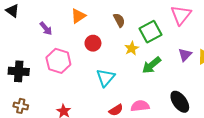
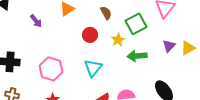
red circle: (93, 43) -> (90, 35), moved
pink hexagon: (58, 61) -> (51, 69), moved
green arrow: (152, 65) -> (137, 56), turned 36

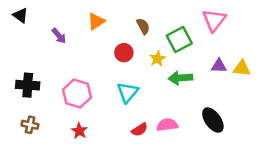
purple triangle: (169, 46) -> (219, 66), turned 48
yellow triangle: (188, 48) -> (242, 68), turned 35

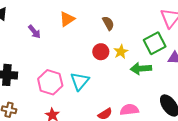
green square: (179, 39) -> (155, 43), moved
red circle: (124, 53) -> (101, 52), moved
cyan triangle: (127, 92) -> (80, 81), moved

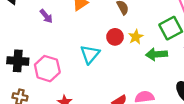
cyan triangle: (80, 81) -> (90, 54), moved
pink hexagon: (50, 82) -> (47, 69), moved

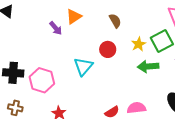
purple arrow: (46, 16) -> (56, 28), moved
yellow star: (136, 37) -> (139, 44), moved

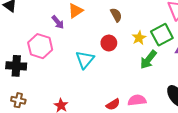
green arrow: (148, 66) -> (148, 60), turned -48
pink hexagon: (42, 80) -> (40, 46), moved

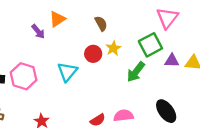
yellow star: (139, 38) -> (113, 48), moved
pink hexagon: (40, 46) -> (24, 76), moved

